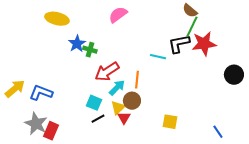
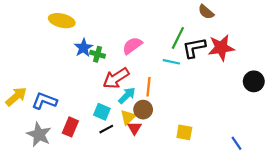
pink semicircle: (118, 15) -> (132, 46), moved
green line: (192, 27) -> (178, 38), moved
red rectangle: (51, 131) -> (70, 127), moved

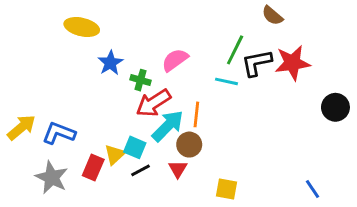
green cross: (98, 54) -> (140, 80), moved
cyan arrow: (127, 95) -> (168, 126), size x1.4
yellow triangle: (128, 117) -> (115, 155), moved
yellow square: (184, 132) -> (226, 189), moved

